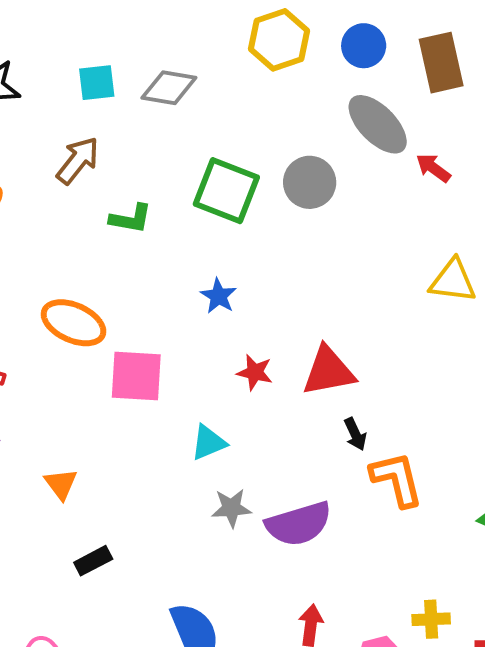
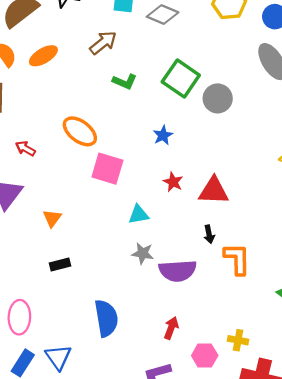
gray circle: (310, 182) -> (218, 98), moved
black arrow: (355, 434) -> (209, 234), moved

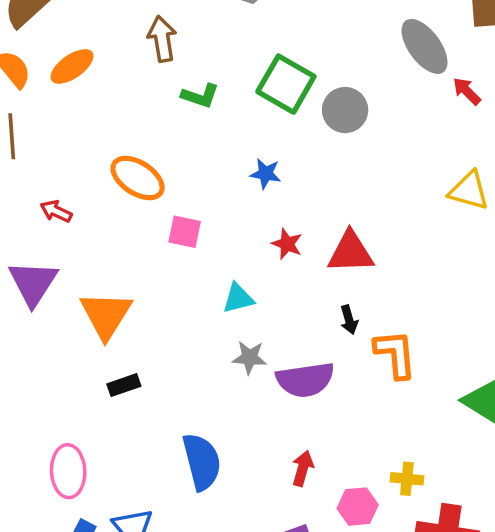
brown arrow: (103, 43) -> (162, 39), turned -56
blue star: (163, 135) -> (266, 174), turned -30
pink square: (107, 169) -> (185, 232), size x0.7
orange triangle: (52, 218) -> (106, 315), size x1.8

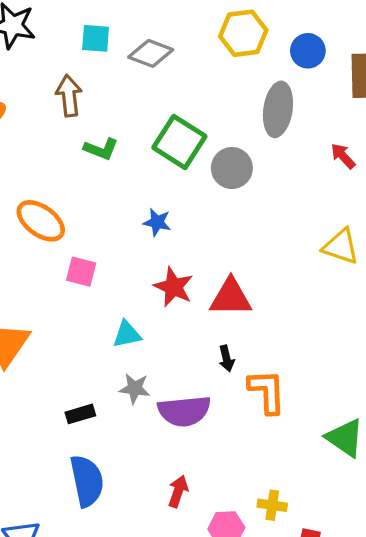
gray ellipse: (425, 46) -> (278, 109), moved, turned 42
red star: (287, 244) -> (174, 287), size x1.4
black rectangle: (124, 385) -> (80, 414), moved

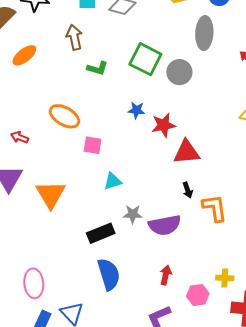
red star: (174, 287) -> (164, 125), moved, turned -30
cyan triangle: (127, 334) -> (113, 181), moved
black rectangle: (80, 414) -> (101, 233), size x1.5

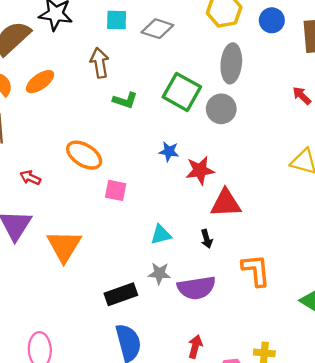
gray ellipse: (204, 33) -> (231, 63), moved
cyan triangle: (113, 181) -> (161, 235), moved
black arrow: (188, 190) -> (207, 239), moved

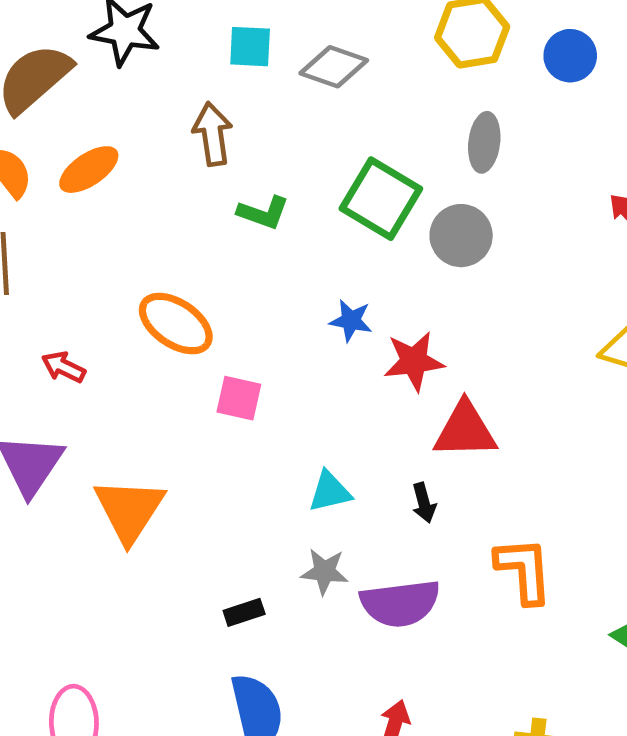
gray ellipse: (231, 63) -> (484, 142), size x0.7
black rectangle: (121, 294) -> (244, 612), size x0.6

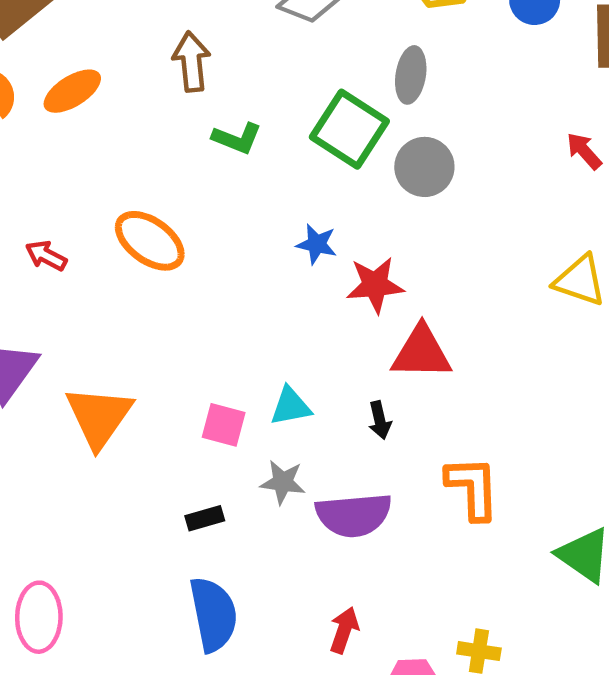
gray ellipse: (484, 142) -> (411, 75), moved
red arrow: (64, 367) -> (46, 256), moved
pink square: (239, 398) -> (224, 425), moved

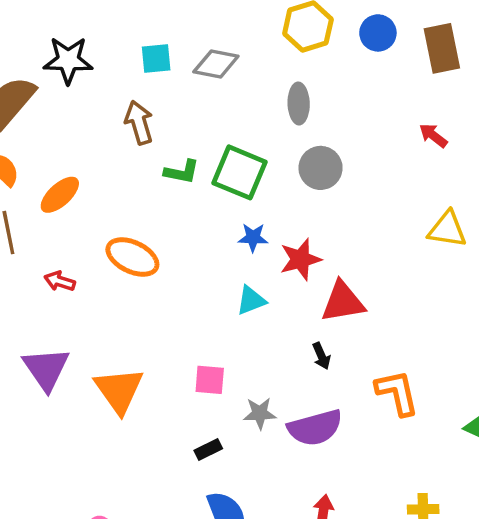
orange ellipse: (72, 91) -> (60, 195), moved
green square: (349, 129) -> (239, 172), moved
cyan triangle: (291, 406) -> (251, 300), moved

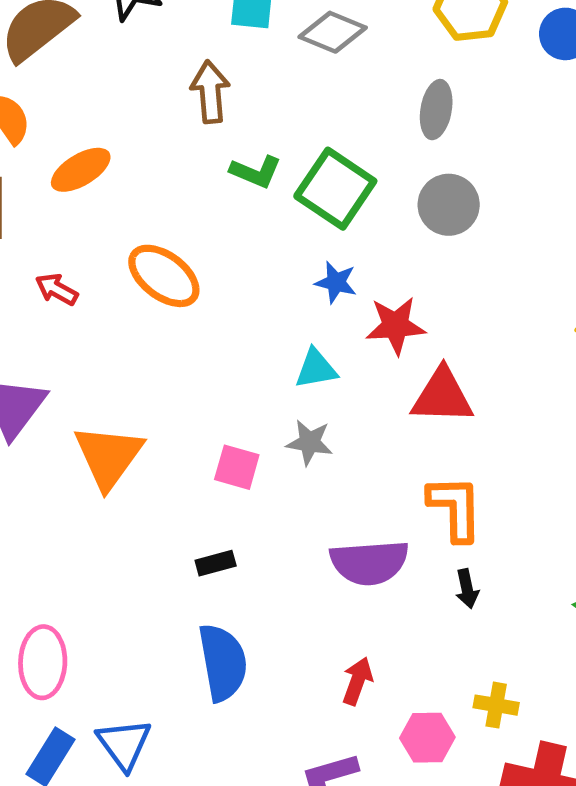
black arrow: (321, 356) -> (467, 589), moved
orange L-shape: (397, 393) -> (455, 508), moved
gray star: (260, 413) -> (309, 442), moved

